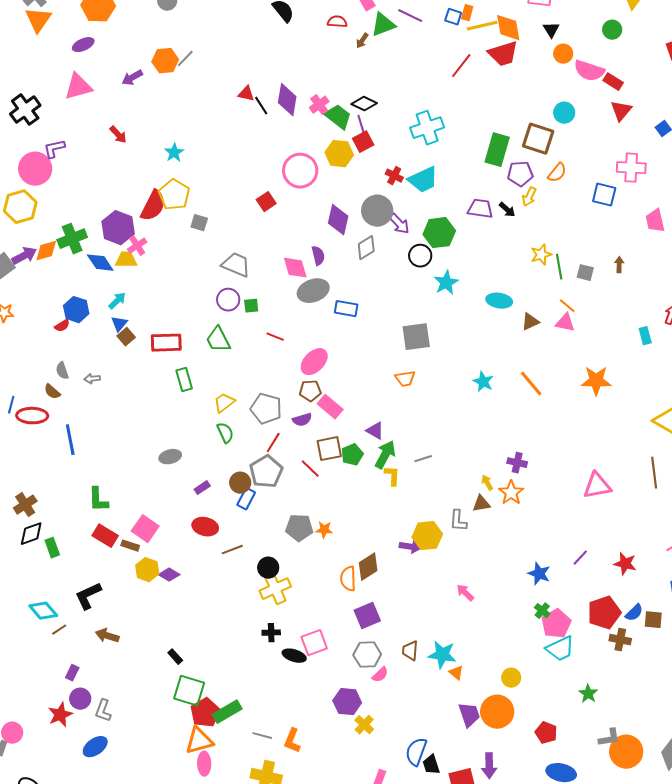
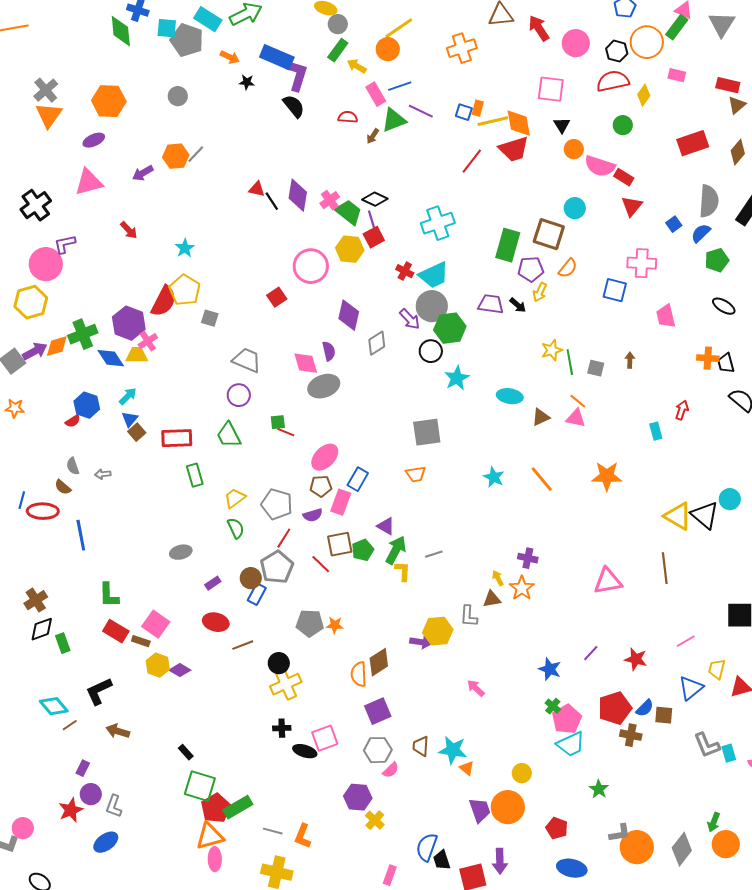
gray circle: (377, 211) -> (432, 306), moved
green square: (251, 306) -> (278, 422), moved
blue rectangle: (346, 309) -> (358, 479), moved, turned -70
pink rectangle: (330, 407) -> (341, 502), turned 70

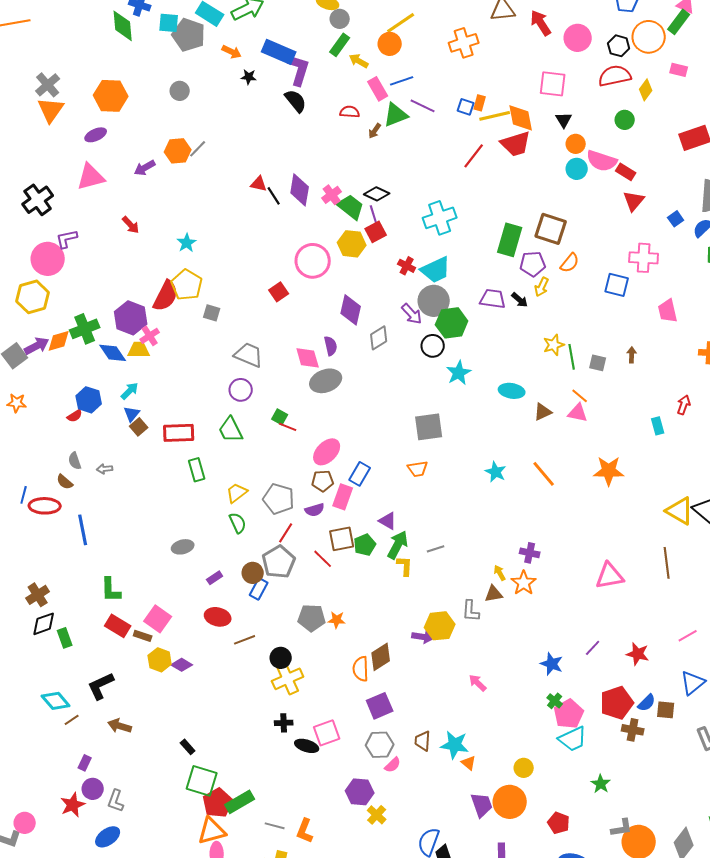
cyan circle: (575, 208) -> (577, 169), moved
green square: (278, 422) -> (280, 417), turned 35

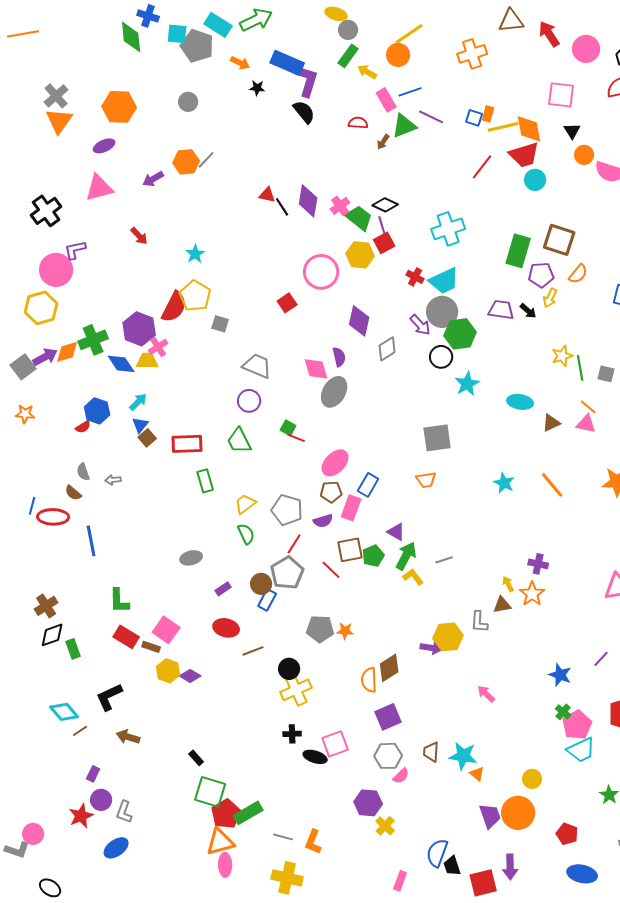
cyan circle: (577, 169) -> (535, 180), moved
gray ellipse: (326, 381) -> (334, 392), turned -40
yellow L-shape: (405, 566) -> (413, 577), turned -40

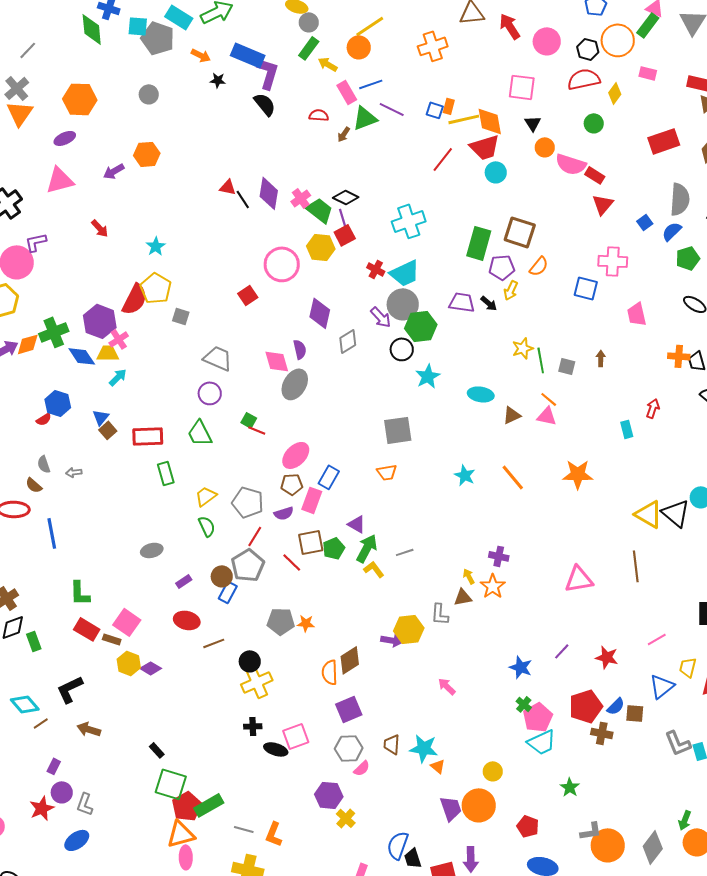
gray line: (206, 160) -> (28, 50), moved
cyan arrow: (138, 402) -> (118, 377), moved

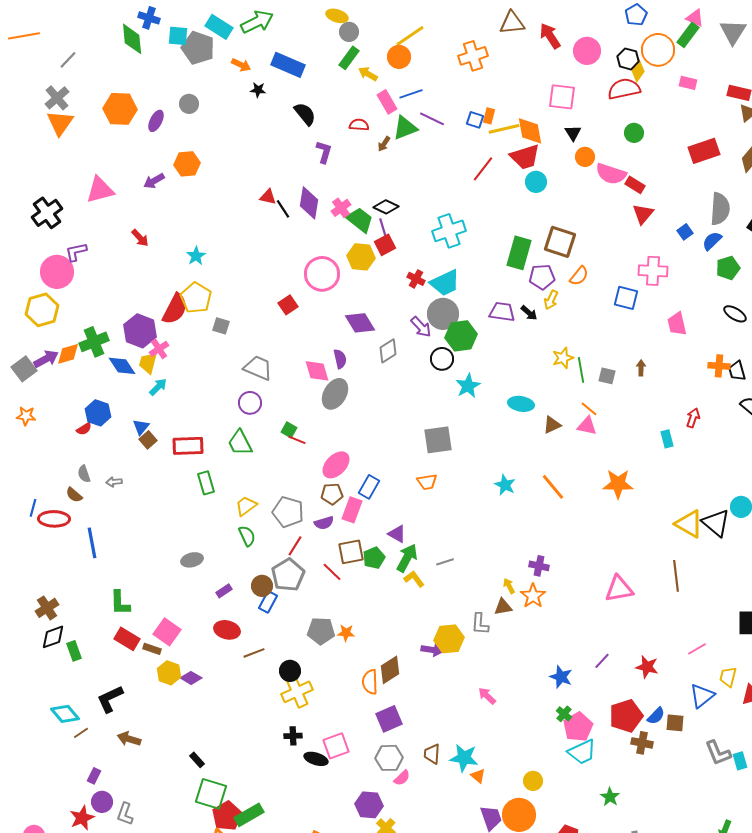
purple L-shape: (268, 73) -> (324, 152), moved, size x0.7
yellow diamond: (615, 93) -> (638, 71), moved
purple ellipse: (65, 138) -> (156, 121), moved, turned -40
purple diamond: (320, 313) -> (360, 323), turned -44
yellow trapezoid: (108, 353) -> (148, 363), turned -75

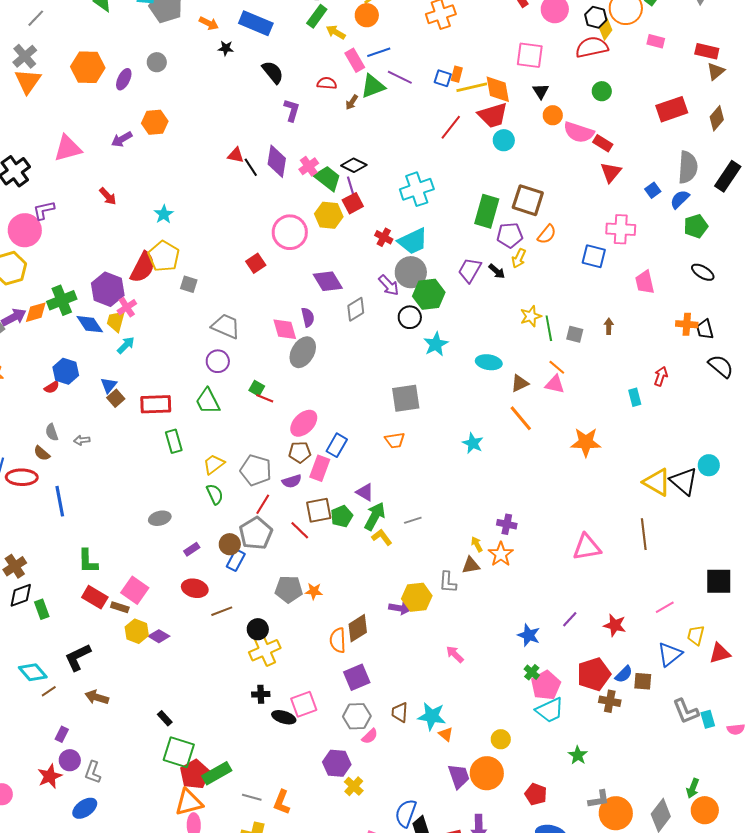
purple trapezoid: (502, 312) -> (470, 270), turned -68
orange line: (553, 487) -> (521, 418), moved

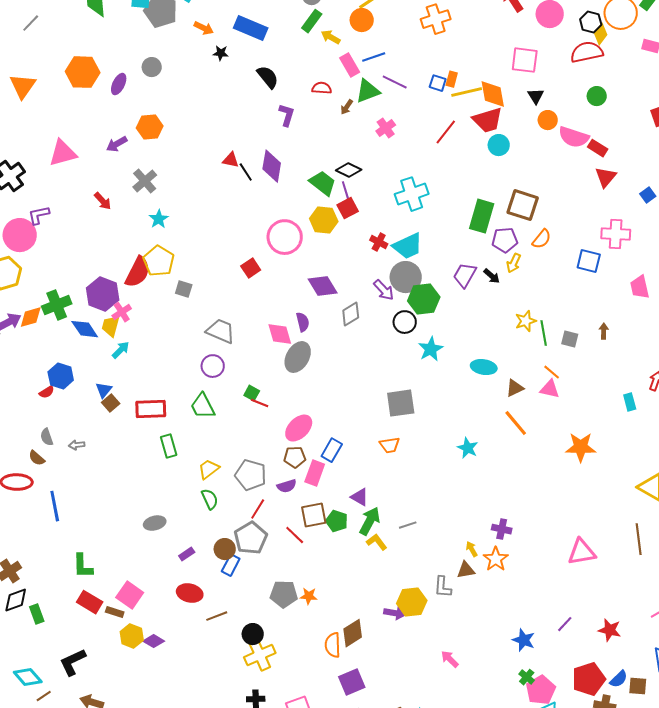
gray cross: (25, 56) -> (145, 181), moved
pink cross: (309, 166) -> (386, 128), moved
green pentagon: (342, 516) -> (337, 521), turned -30

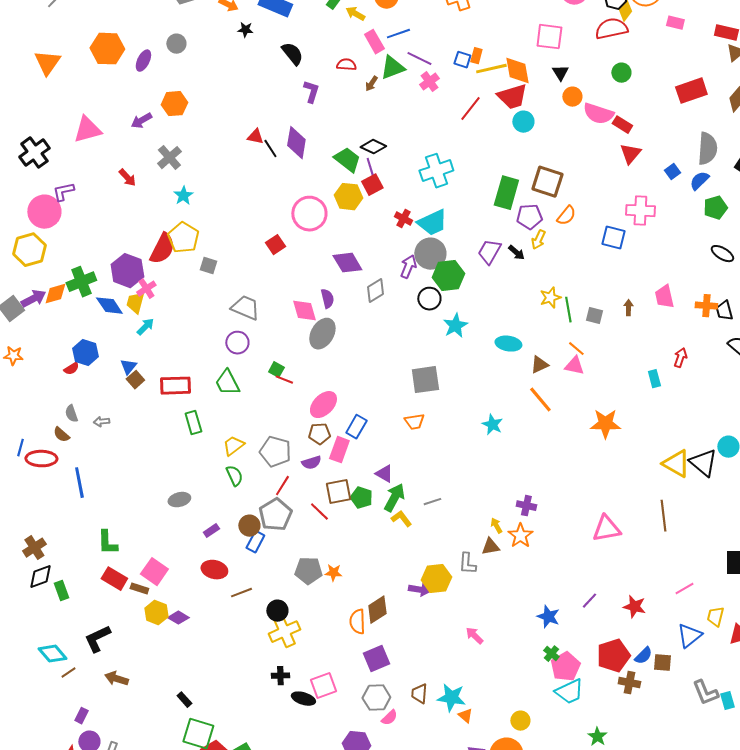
pink cross: (386, 128) -> (429, 82), moved
pink trapezoid: (640, 287) -> (664, 297), moved
purple arrow: (384, 290) -> (408, 267), turned -115

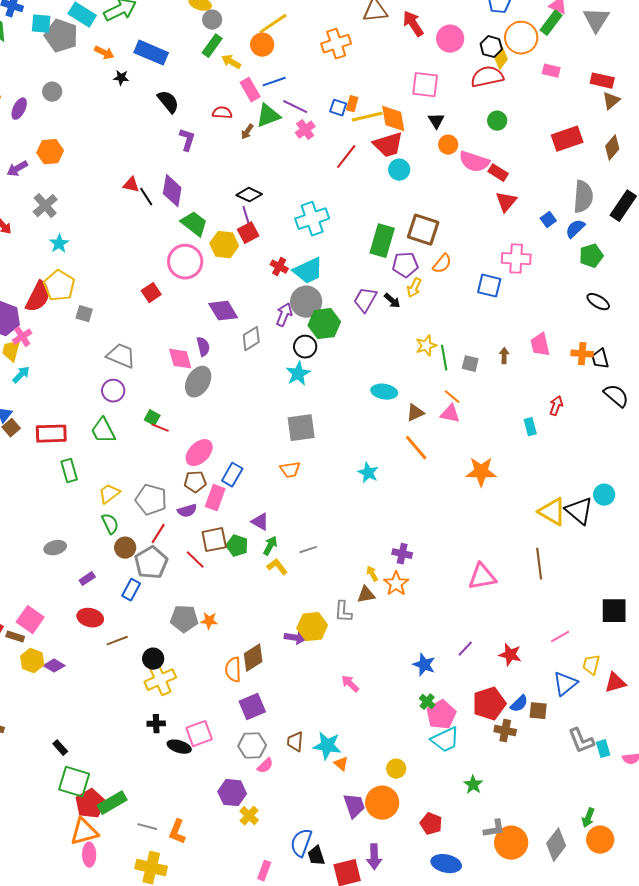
green trapezoid: (347, 160) -> (194, 224), moved
cyan star: (455, 326) -> (298, 374), moved
green arrow: (394, 498) -> (270, 546), size x0.7
brown circle: (249, 526) -> (125, 548), moved

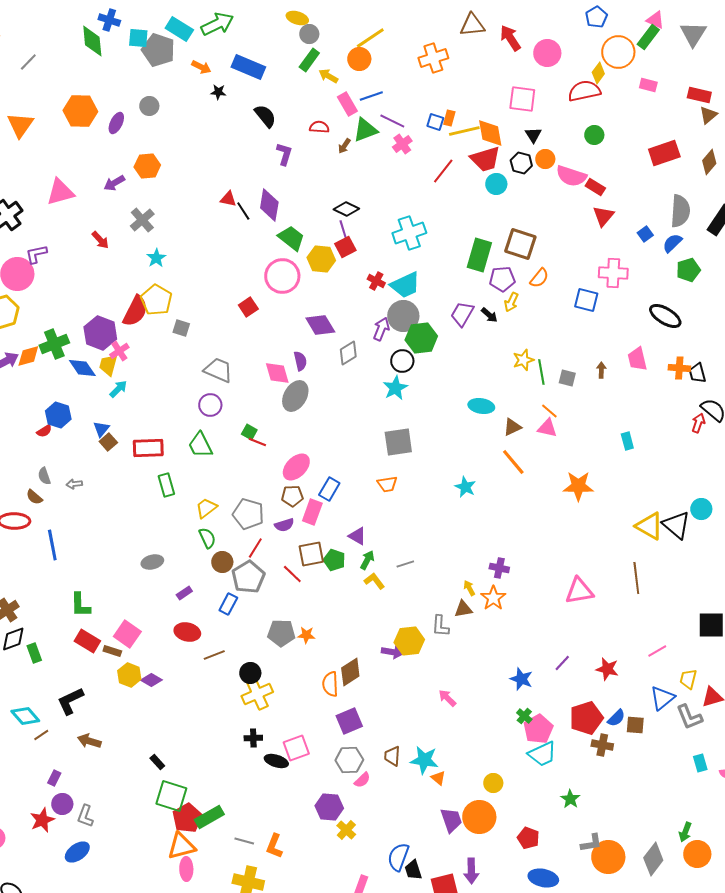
black hexagon: (491, 47) -> (521, 163), moved
black ellipse: (598, 302) -> (665, 316), moved, size x1.4
red arrow: (556, 406) -> (698, 423), moved
gray L-shape: (581, 741) -> (689, 717), moved

